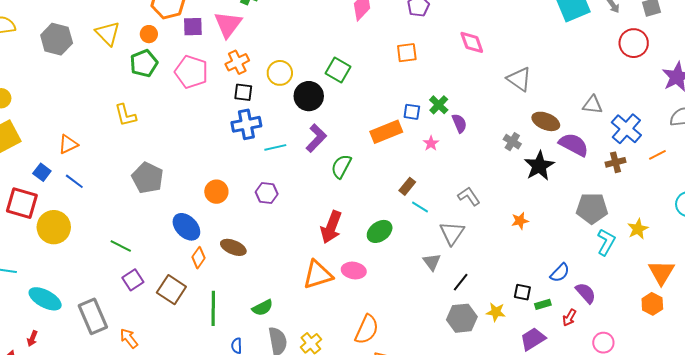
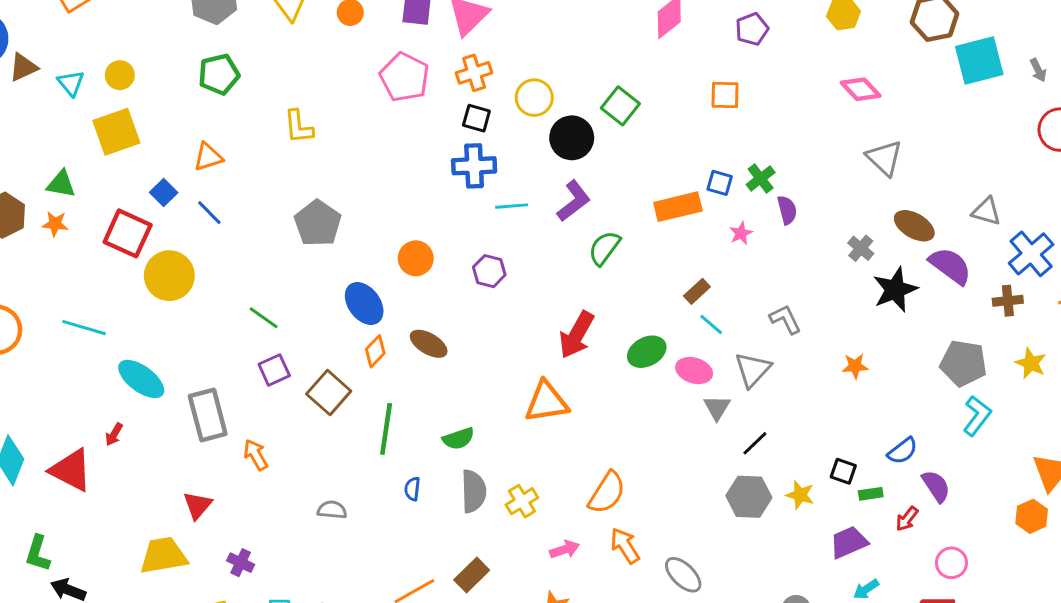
pink diamond: (472, 42) -> (861, 89), moved, turned -32
green pentagon: (144, 63) -> (219, 74), moved
yellow star: (638, 229) -> (1031, 363), moved, turned -30
pink ellipse: (354, 271) -> (694, 371), moved

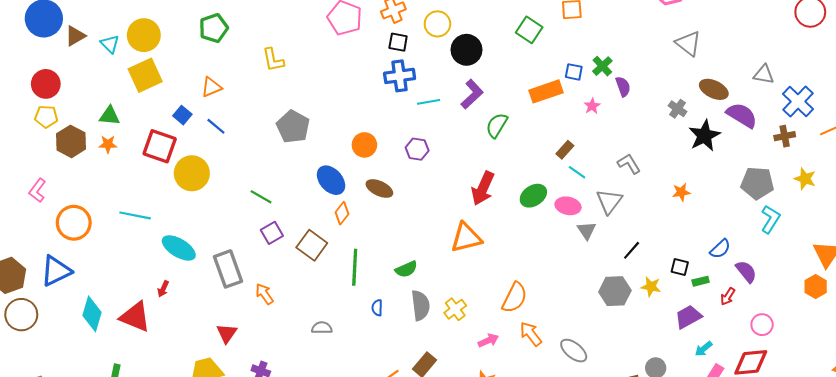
yellow circle: (120, 75) -> (144, 35), size x1.6
green square: (620, 106) -> (529, 30), moved
brown ellipse: (429, 344) -> (379, 188), moved
black line: (755, 443) -> (632, 250), moved

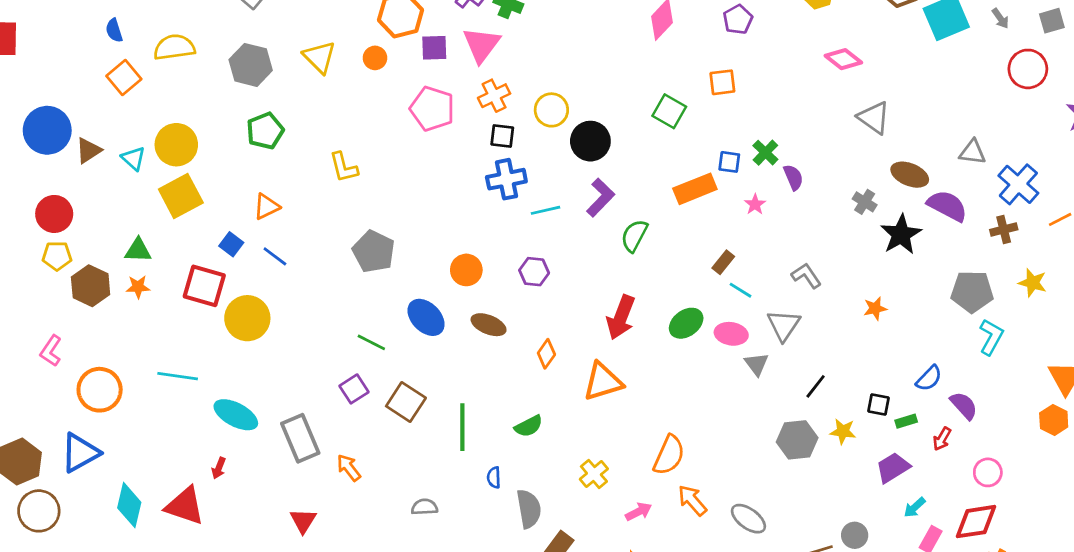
green line: (261, 197) -> (371, 342), moved
orange diamond: (342, 213) -> (546, 354), moved
gray semicircle: (420, 305) -> (529, 509), moved

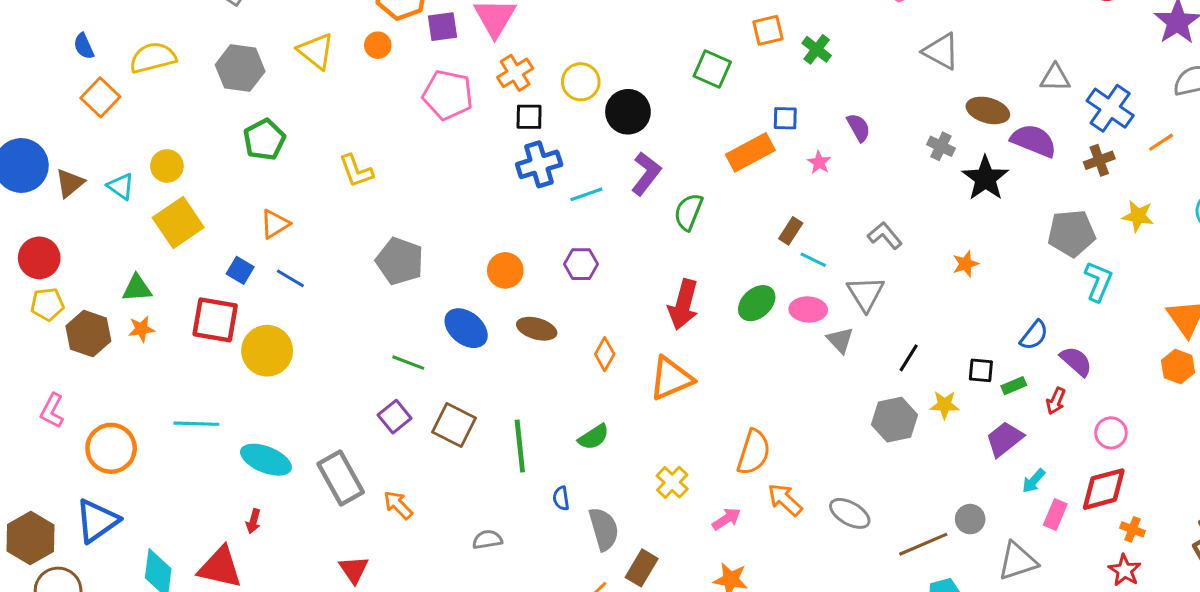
yellow circle: (176, 145) -> (167, 166), size x0.7
green cross: (765, 153) -> (817, 49), moved

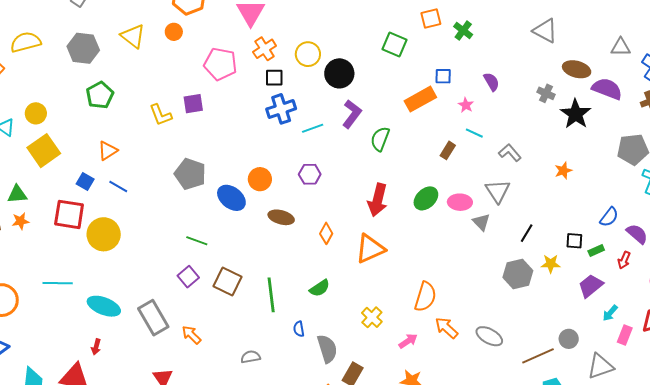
purple square: (443, 27) -> (193, 104), moved
cyan line: (813, 260) -> (474, 133), moved
blue ellipse: (466, 328) -> (231, 198), moved

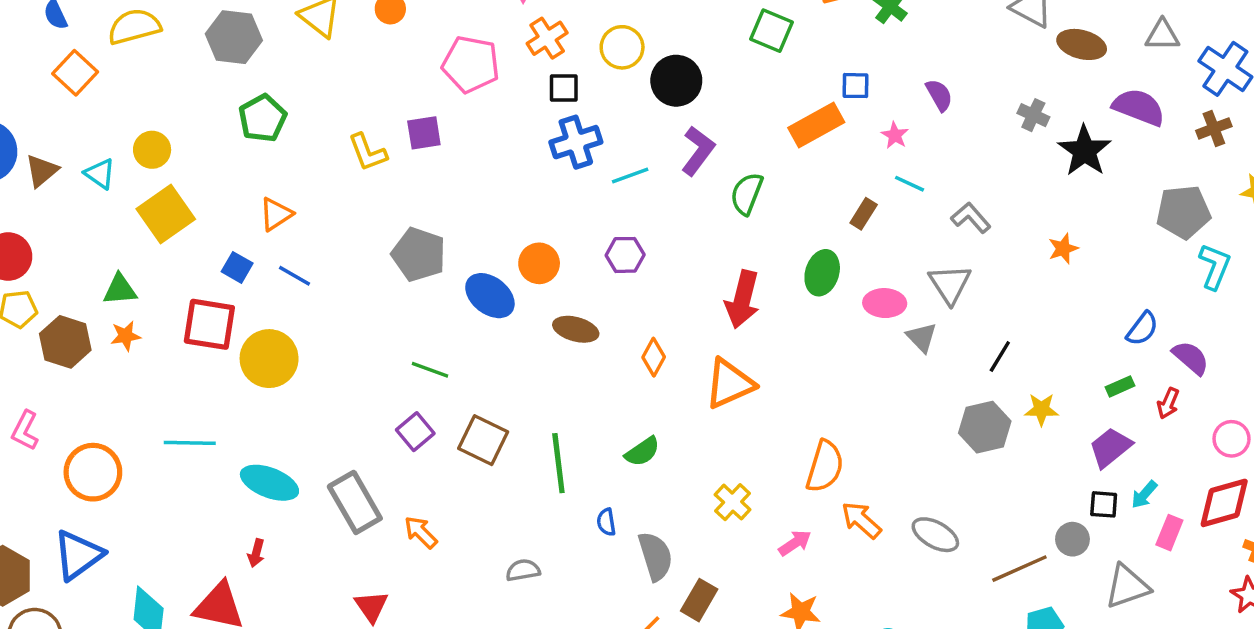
brown ellipse: (577, 69) -> (1082, 44), moved
green ellipse: (426, 198) -> (822, 273), moved, turned -30
black square: (574, 241) -> (1104, 504), moved

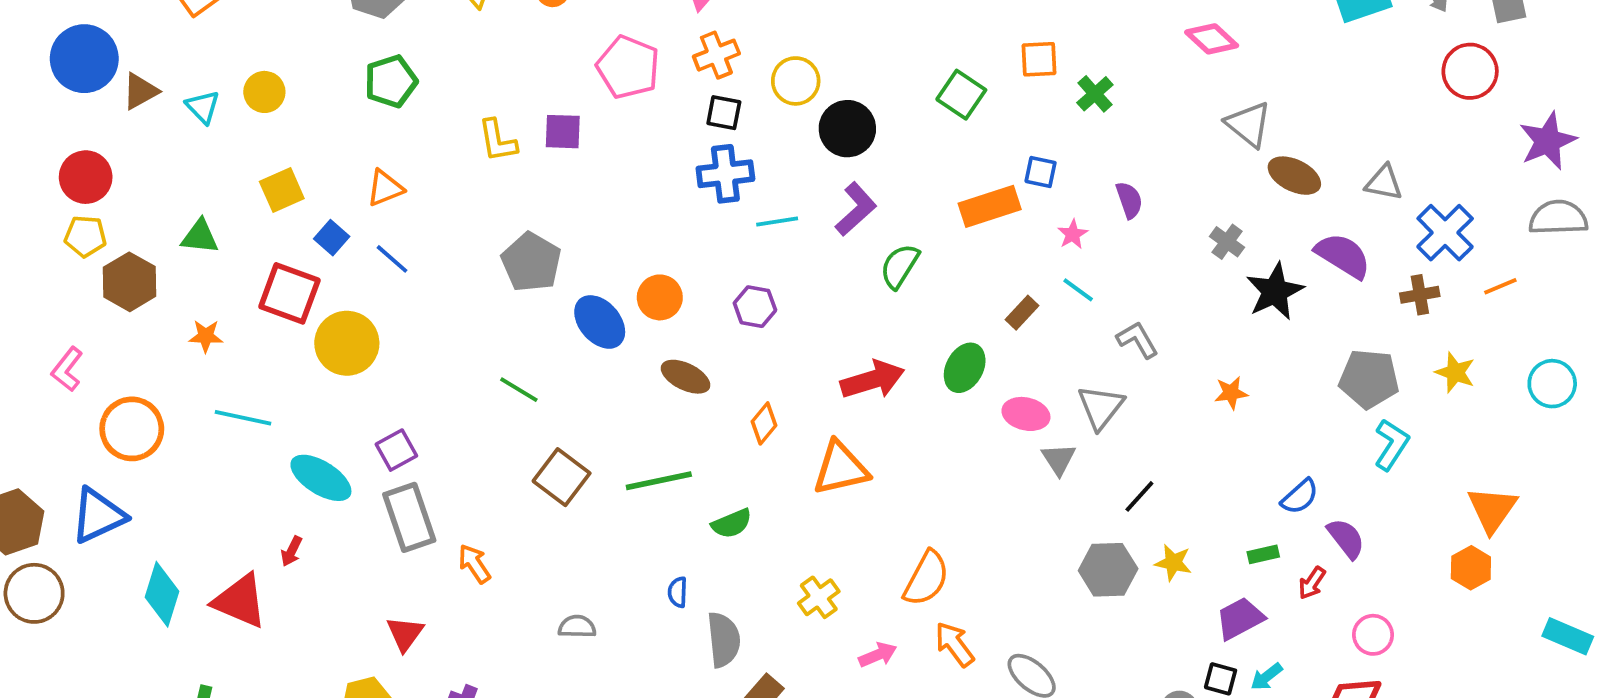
yellow square: (166, 214) -> (282, 190), moved, size x0.7
red arrow: (742, 299) -> (873, 380), turned -132
orange star: (126, 336) -> (206, 336), moved
purple square: (415, 432) -> (396, 450), moved
green line: (558, 463) -> (659, 481), moved, turned 74

